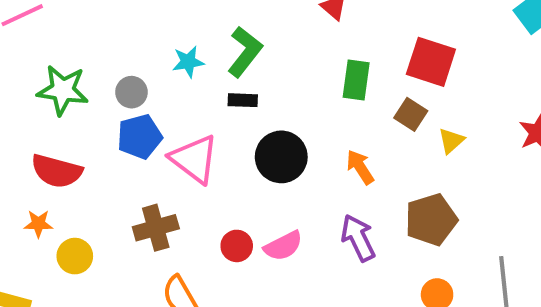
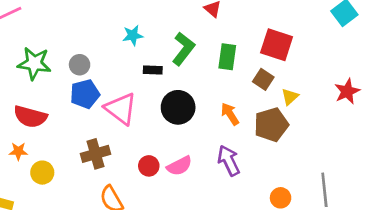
green L-shape: (245, 52) -> (183, 49), moved
cyan star: (188, 62) -> (133, 35), moved
brown pentagon: (431, 220) -> (271, 125), moved

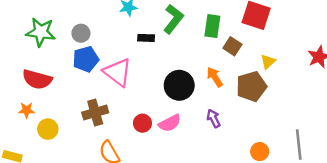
brown square: (263, 79) -> (232, 46), moved
black circle: (178, 107) -> (179, 85), moved
purple arrow: (229, 161) -> (214, 118), size x0.7

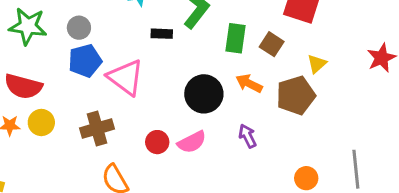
green rectangle: (212, 26) -> (235, 38), moved
orange arrow: (215, 77) -> (249, 83), turned -30
yellow circle: (48, 129) -> (41, 122), moved

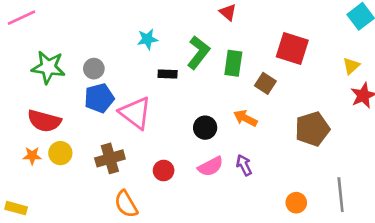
green rectangle: (235, 38) -> (233, 63), moved
yellow triangle: (317, 64) -> (351, 66), moved
black circle: (204, 94) -> (205, 128), size x0.7
brown pentagon: (296, 95) -> (312, 129), moved
pink semicircle: (192, 142) -> (210, 166), moved

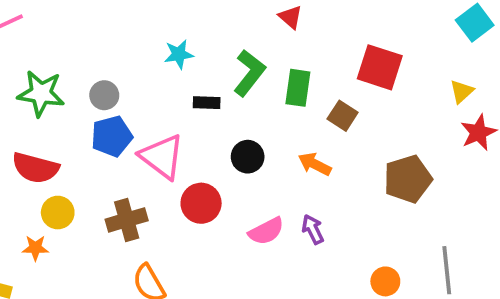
black circle: (205, 128) -> (248, 157), moved
orange star: (32, 156) -> (35, 248), moved
red circle: (164, 170) -> (201, 203), moved, size x1.4

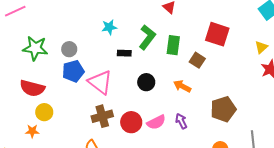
brown pentagon: (408, 179) -> (223, 109), moved
red circle: (201, 203) -> (131, 122), moved
brown cross: (127, 220) -> (102, 116), moved

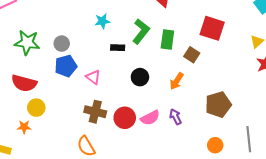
pink triangle: (100, 82) -> (93, 77), size x0.6
orange arrow: (182, 86) -> (177, 81), turned -84
brown cross: (102, 116) -> (95, 112), turned 30

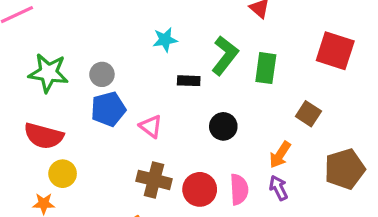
brown square: (192, 55) -> (308, 114), moved
orange arrow: (177, 81) -> (280, 155), moved
pink semicircle: (150, 118) -> (239, 189), turned -66

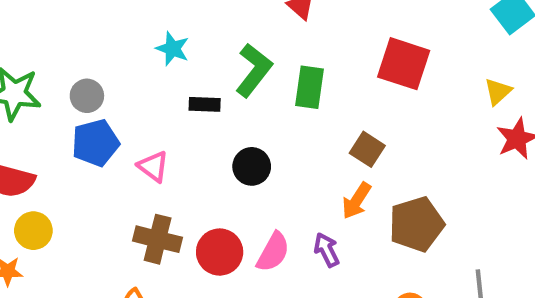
cyan star: (165, 40) -> (173, 49), turned 30
orange arrow: (280, 155) -> (357, 201), moved
pink semicircle: (239, 189) -> (273, 252), turned 32

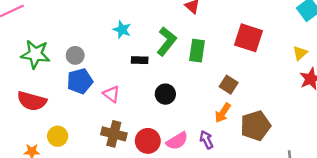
yellow circle: (33, 231) -> (58, 136), moved
pink semicircle: (273, 252) -> (177, 141), turned 30

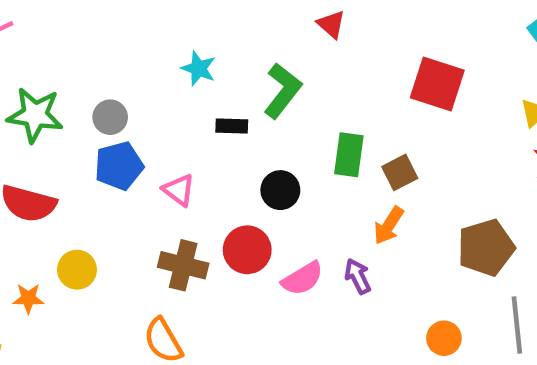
green rectangle: (197, 51) -> (349, 155), moved
brown square: (229, 85) -> (400, 172), turned 30
brown pentagon: (256, 126) -> (486, 248), moved
red circle: (148, 141) -> (247, 250), moved

